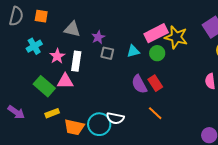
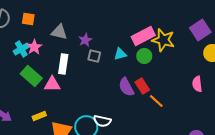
pink star: (57, 56) -> (34, 47), moved
green rectangle: (44, 86) -> (31, 76), moved
orange line: (155, 113) -> (156, 101), moved

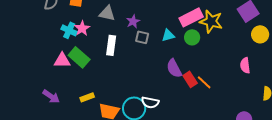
cyan cross: (21, 49) -> (69, 30), turned -35
pink triangle: (52, 84) -> (62, 60), moved
red rectangle: (142, 86) -> (190, 79), moved

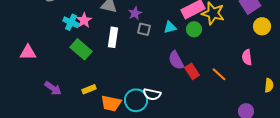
pink triangle: (62, 60) -> (28, 52), moved
orange line: (204, 82) -> (219, 74), moved

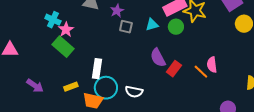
pink star: (84, 20) -> (66, 30), moved
white rectangle: (113, 37) -> (97, 69), moved
pink semicircle: (247, 57) -> (212, 65), moved
red rectangle: (192, 71) -> (174, 69), turned 70
cyan circle: (136, 100) -> (106, 88), moved

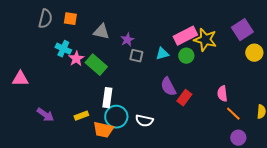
green rectangle: (63, 47) -> (96, 65), moved
orange line: (201, 72) -> (233, 114), moved

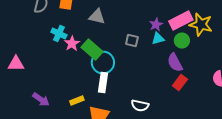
purple star: (127, 40) -> (156, 24), moved
purple semicircle: (168, 87) -> (175, 62), moved
cyan circle: (116, 117) -> (103, 62), moved

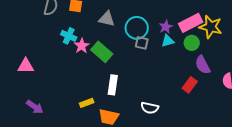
cyan circle: (103, 62) -> (137, 28), moved
purple semicircle: (175, 62) -> (203, 65), moved
purple arrow: (41, 100) -> (35, 107), moved

